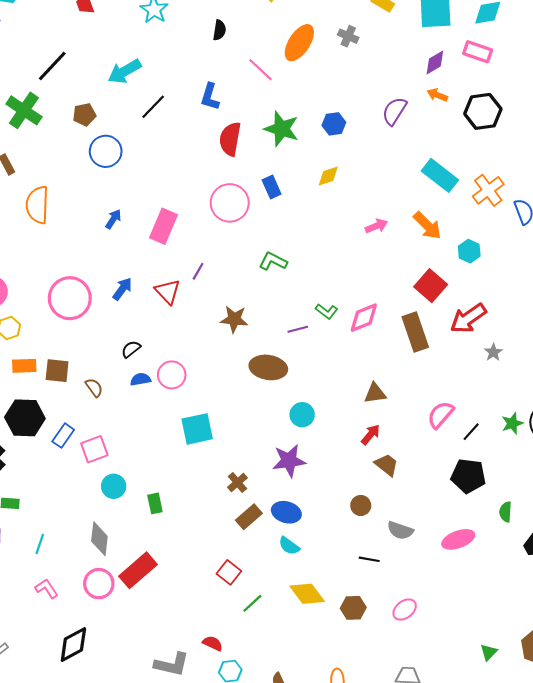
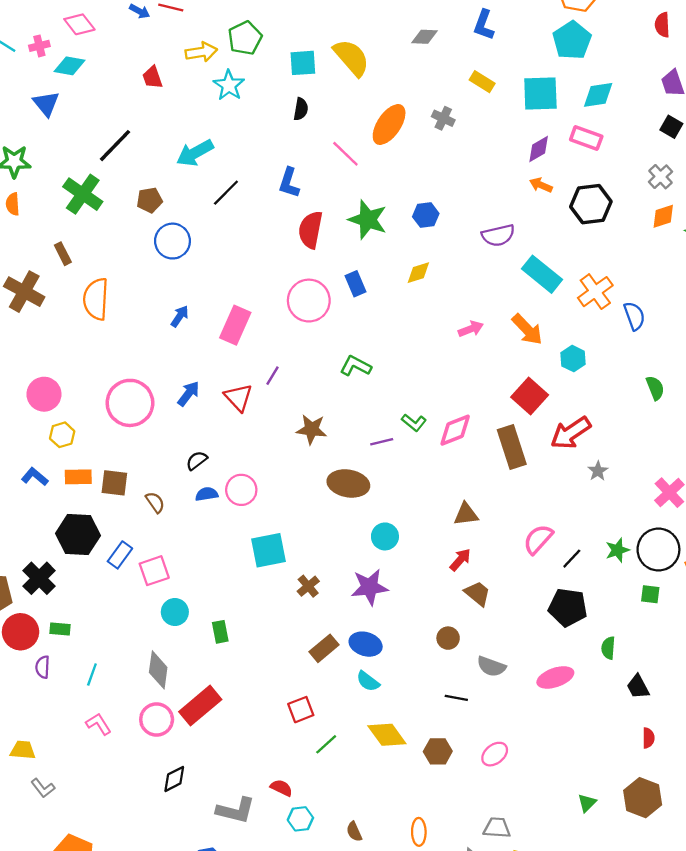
purple semicircle: (394, 111) -> (498, 235), moved, turned -136
brown cross: (237, 483) -> (308, 586), moved
red square: (229, 572) -> (301, 710), turned 30
black diamond: (73, 644) -> (174, 779), moved, size x0.7

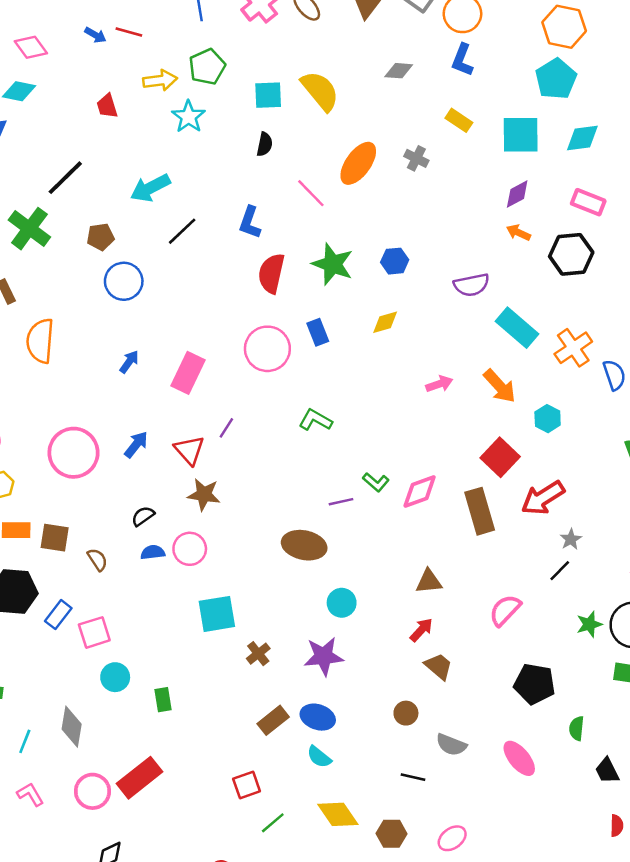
pink rectangle: (586, 138) -> (588, 202), moved
brown star: (312, 429) -> (204, 494), moved
black line: (572, 559) -> (560, 571), moved
gray diamond: (158, 670) -> (72, 727), moved
pink ellipse: (555, 677) -> (519, 758), turned 68

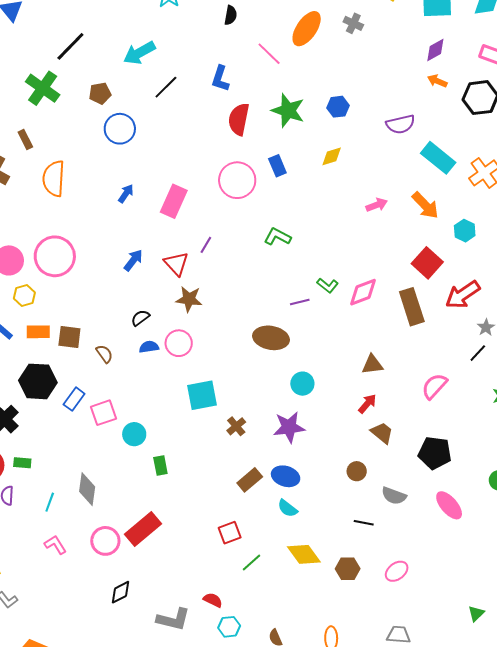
pink circle: (74, 453) -> (55, 256), moved
cyan circle: (115, 677) -> (134, 434), moved
black pentagon: (535, 684) -> (435, 453), moved

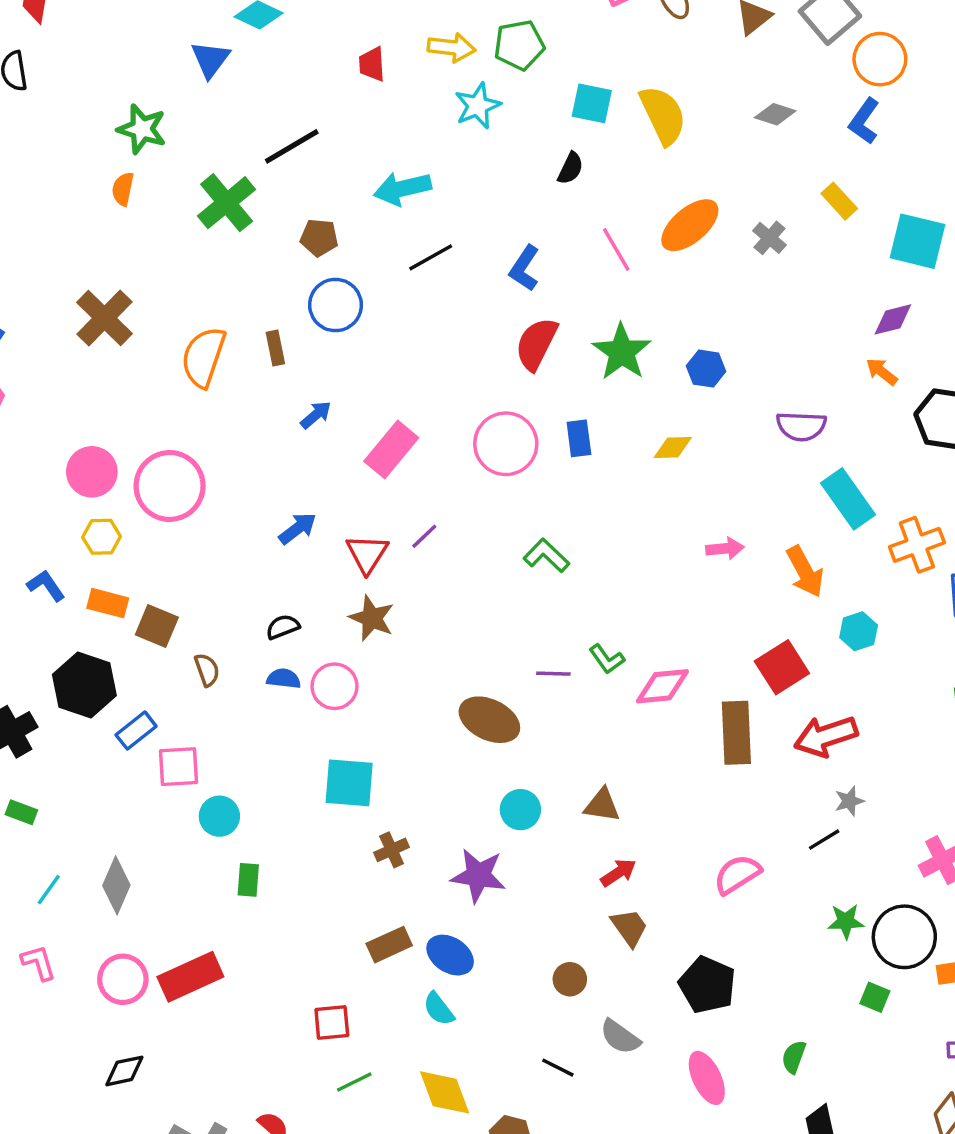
brown rectangle: (25, 139) -> (275, 348), moved
brown triangle: (372, 365) -> (602, 805), moved

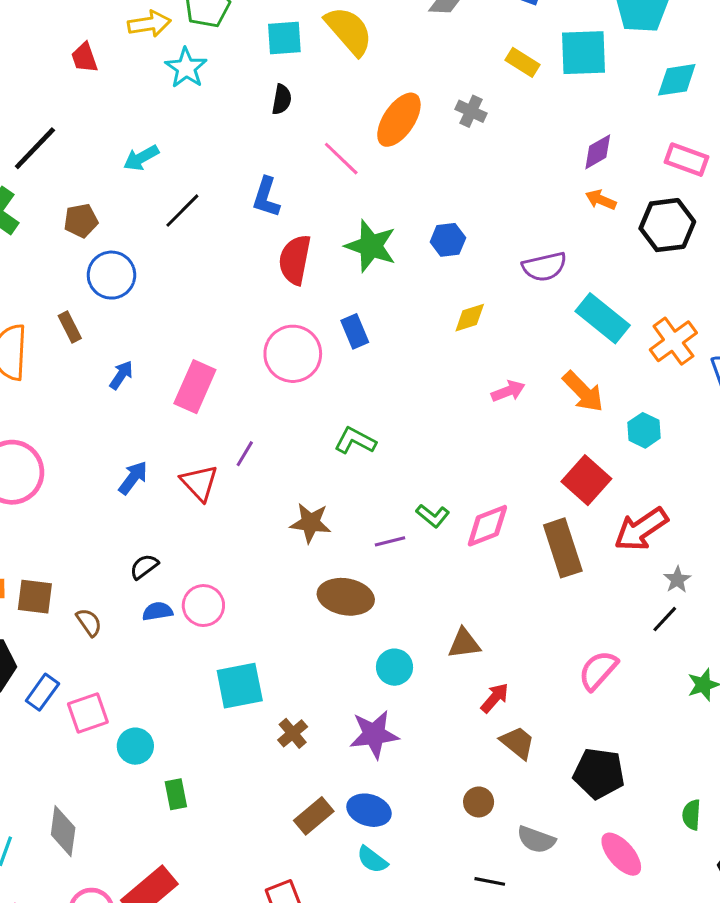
cyan arrow: (402, 189) -> (141, 158), size x0.7
cyan square: (918, 241) -> (583, 53), moved
yellow diamond: (673, 448) -> (470, 318), moved
brown star: (372, 618) -> (310, 523), moved

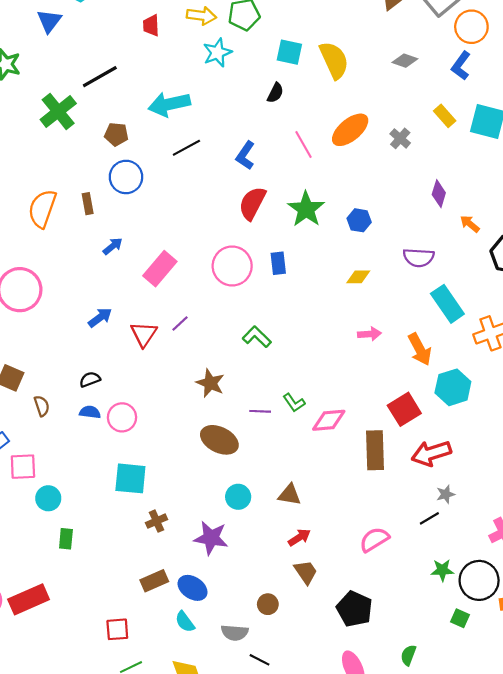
purple diamond: (598, 152) -> (439, 194), moved, turned -60
cyan arrow: (141, 158) -> (169, 104), size x1.6
cyan hexagon: (644, 430) -> (453, 387), size x1.5
gray semicircle: (536, 840) -> (235, 633), moved, turned -32

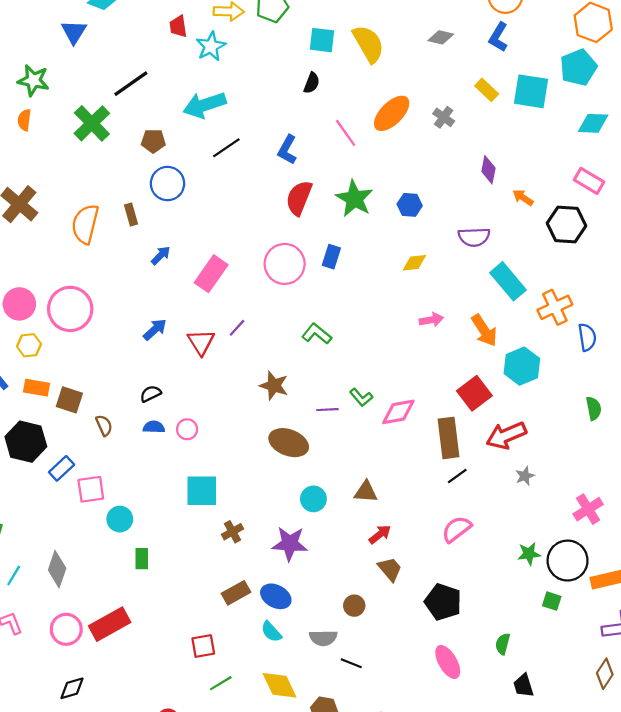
cyan star: (217, 53) -> (211, 46), moved
blue rectangle: (278, 263) -> (331, 257), turned 30
pink circle: (122, 417) -> (187, 429), size x0.7
black line: (429, 518) -> (457, 476), moved

